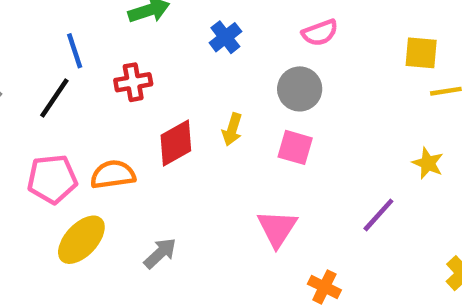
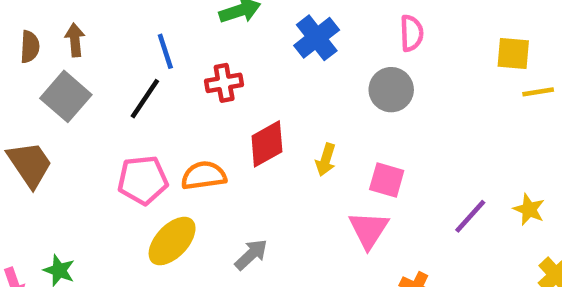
pink semicircle: (320, 33) -> (412, 33), turned -72
blue cross: (225, 37) -> (317, 38), size x1.4
yellow arrow: (232, 129) -> (326, 160), moved
pink square: (295, 147) -> (387, 180), moved
yellow star: (428, 163) -> (529, 209), moved

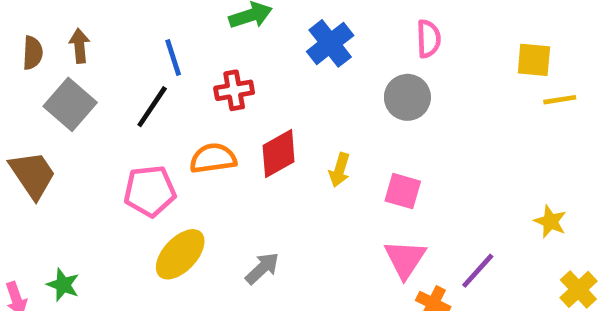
orange semicircle: (204, 176) -> (213, 158), moved
purple line: (470, 216) -> (478, 271), moved
pink triangle: (369, 230) -> (405, 259), moved

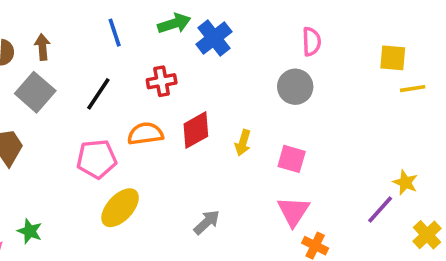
blue cross: (330, 43) -> (214, 38), moved
blue line: (173, 58) -> (115, 33), moved
gray arrow: (262, 268) -> (207, 222), moved
purple line: (478, 271) -> (380, 210), moved

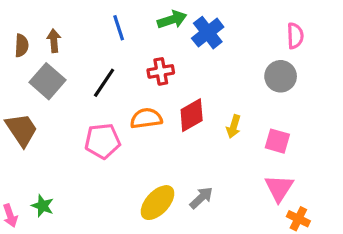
yellow ellipse: (120, 208) -> (158, 203), moved

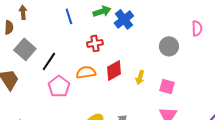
pink semicircle: (295, 36) -> (197, 28), moved
brown arrow: (54, 41) -> (23, 12), moved
black line: (104, 83) -> (49, 61), moved
pink pentagon: (102, 141) -> (59, 86), turned -30

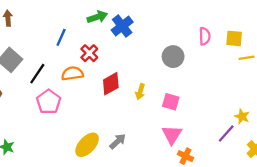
blue line: (69, 16) -> (61, 37), moved, turned 42
red cross: (95, 43) -> (89, 53), turned -35
orange semicircle: (86, 72) -> (72, 74), moved

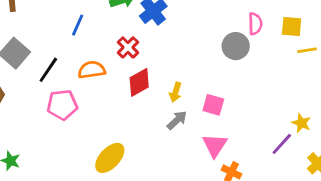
red cross: (89, 53) -> (128, 47), moved
gray circle: (173, 57) -> (236, 46), moved
pink pentagon: (49, 102) -> (62, 105), turned 30
gray arrow: (118, 141) -> (177, 120), moved

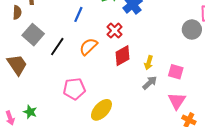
orange semicircle: (92, 70) -> (88, 47), turned -36
pink pentagon: (62, 105) -> (74, 89), moved

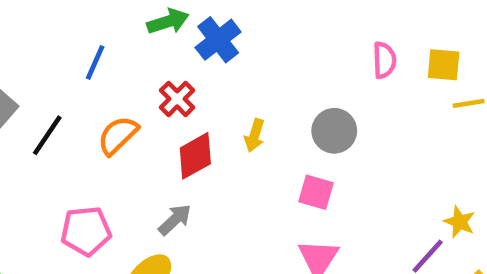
gray circle: (192, 30) -> (334, 131), moved
yellow arrow: (149, 63) -> (255, 135), moved
gray arrow: (150, 83) -> (175, 220), moved

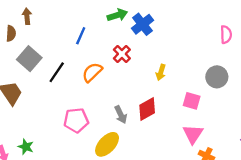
gray circle: (334, 131) -> (217, 77), moved
red diamond: (195, 156) -> (147, 109), moved
gray arrow: (175, 220) -> (121, 115), turned 108

